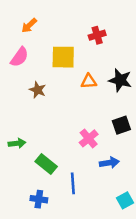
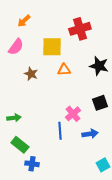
red cross: (97, 35) -> (80, 29), size x1.5
orange triangle: (89, 81) -> (64, 70), moved
green rectangle: (46, 164) -> (20, 145), moved
blue line: (73, 183) -> (60, 131), moved

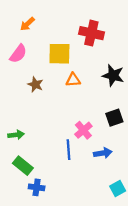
red cross: (80, 29) -> (91, 33), turned 30

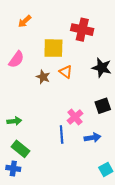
pink semicircle: (18, 54) -> (16, 59), moved
orange triangle: (73, 80) -> (66, 72), turned 40
brown star: (35, 85) -> (43, 77), moved
blue cross: (37, 187) -> (13, 168), moved

